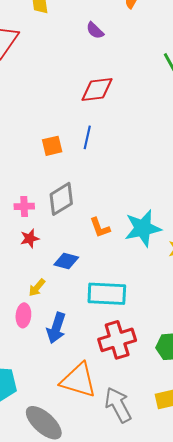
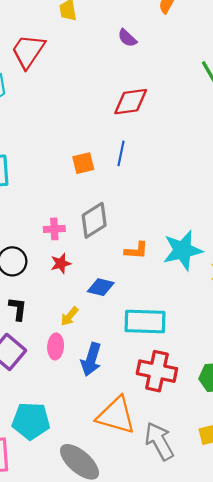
orange L-shape: (100, 228) -> (136, 250), turned -65
red cross: (117, 340) -> (157, 371), turned 30

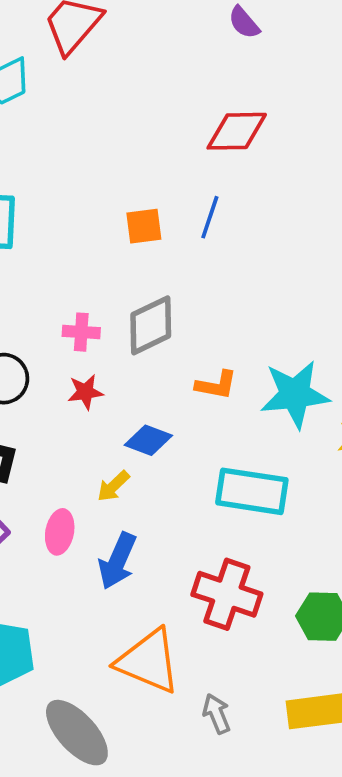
yellow arrow: (70, 316) -> (113, 486), moved
cyan rectangle: (145, 322) -> (252, 491), moved
gray arrow: (159, 441) -> (217, 714), size x0.6

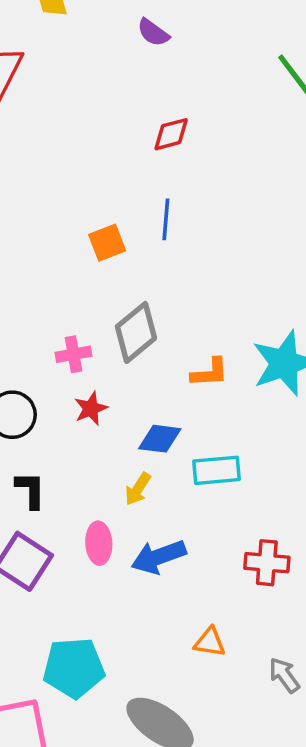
red diamond: (237, 131) -> (171, 134), size x0.7
cyan rectangle: (252, 491) -> (217, 470), moved, size x0.7
blue arrow: (118, 561) -> (159, 557), turned 60
red cross: (227, 594) -> (267, 563), size x0.7
orange triangle: (148, 661) -> (210, 642), size x0.5

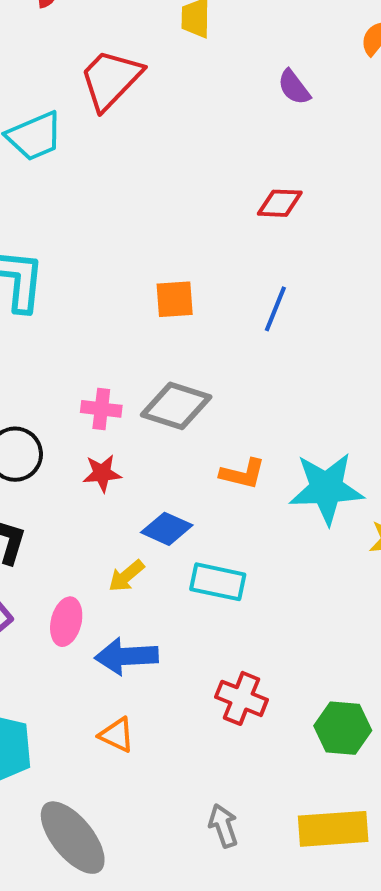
blue line: (166, 219) -> (275, 309), moved
gray diamond: (136, 332) -> (176, 406), turned 40
orange triangle: (210, 642) -> (117, 735), moved

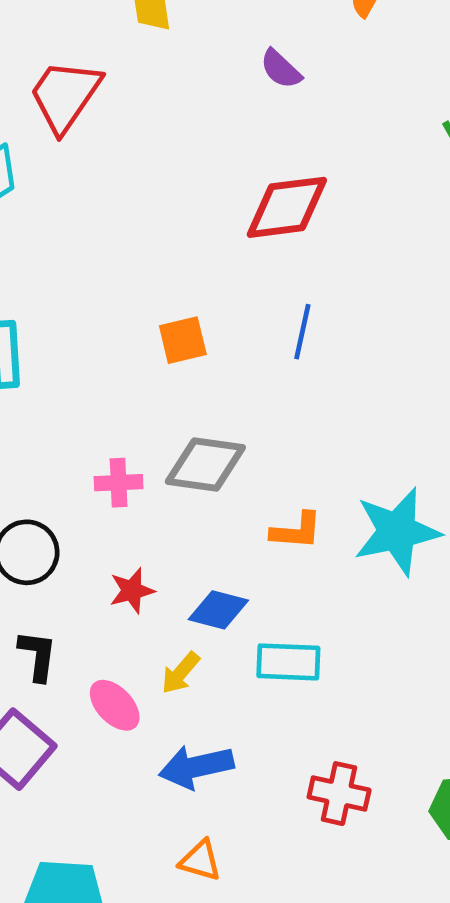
red diamond: (280, 203) -> (287, 207), size x1.6
red star: (102, 473) -> (132, 591), moved
pink ellipse: (66, 622) -> (115, 705), moved, turned -48

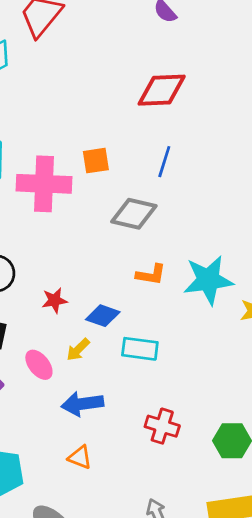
gray diamond: (205, 465) -> (134, 214), moved
pink cross: (119, 483) -> (44, 184), moved, size x2.0

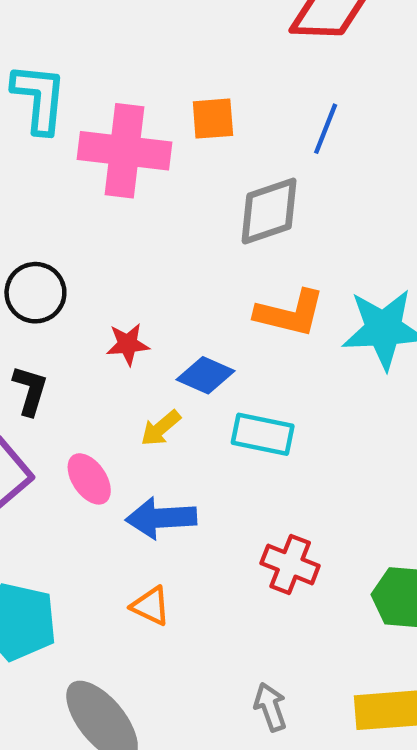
gray diamond: (134, 214) -> (269, 211), turned -36
orange L-shape: (151, 275) -> (290, 313), size x1.4
pink ellipse: (39, 365) -> (89, 479), moved

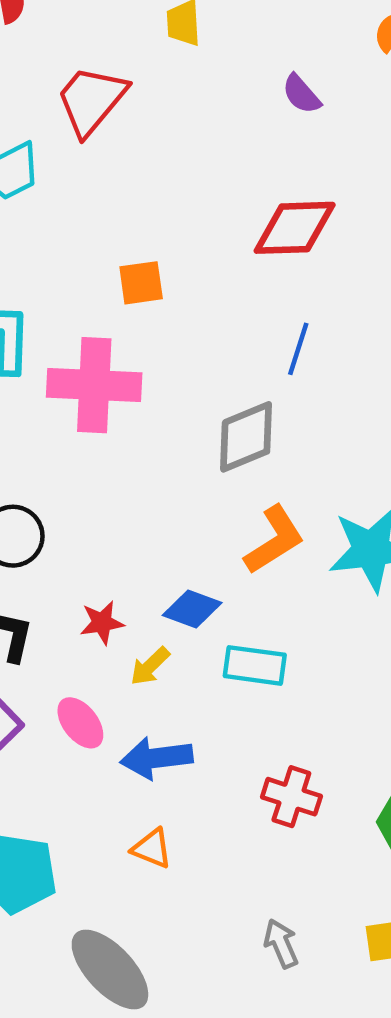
orange square: (213, 119) -> (141, 283), moved
orange L-shape: (290, 313) -> (274, 540), turned -42
red star: (128, 344) -> (102, 623), moved

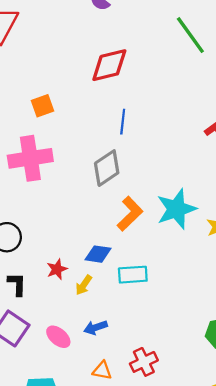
pink ellipse: (80, 723) -> (58, 337), moved
blue arrow: (157, 758) -> (96, 328), size x0.7
red cross: (291, 797) -> (144, 362), moved, turned -32

